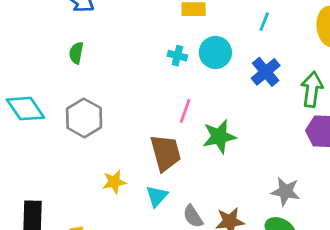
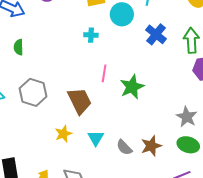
cyan circle: (215, 52) -> (122, 14), moved
brown trapezoid: (166, 153) -> (80, 101), moved
gray star: (285, 191) -> (187, 117), turned 30

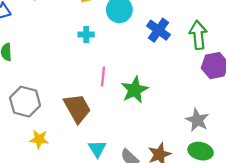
yellow star: (63, 134) -> (39, 139), moved, turned 30

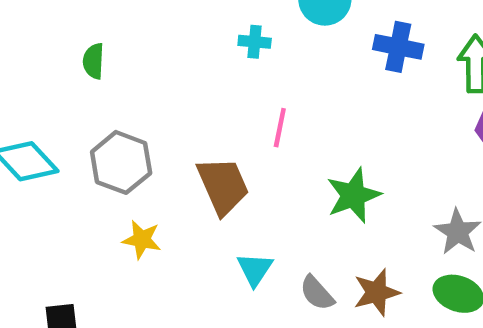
blue cross: (158, 30) -> (398, 47), turned -30
green star: (135, 90) -> (353, 195), moved

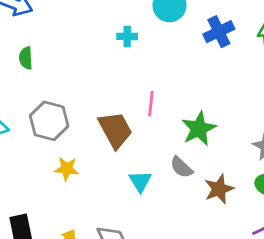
blue cross: (398, 47) -> (219, 32), turned -32
pink line: (280, 128) -> (151, 104), moved
gray semicircle: (317, 293) -> (181, 167), moved

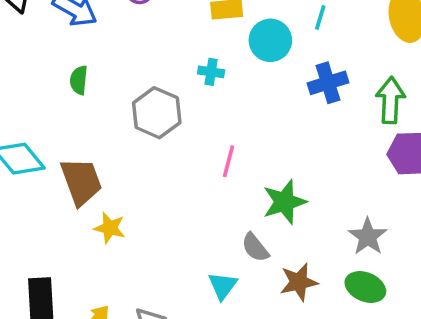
gray hexagon: (49, 121) -> (157, 113), moved
brown trapezoid: (115, 130) -> (81, 181), moved
cyan triangle: (140, 181) -> (223, 286), moved

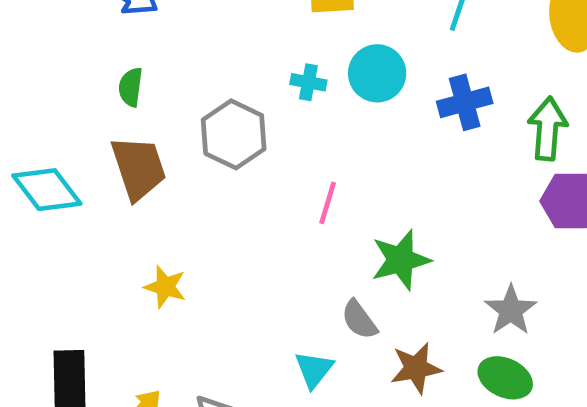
cyan circle: (270, 40) -> (377, 73), moved
brown trapezoid: (81, 181) -> (139, 168), moved

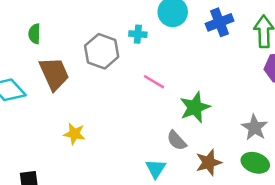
cyan cross: (308, 82) -> (138, 34), moved
green semicircle: (131, 87) -> (34, 34), moved
pink line: (328, 203) -> (154, 82), turned -70

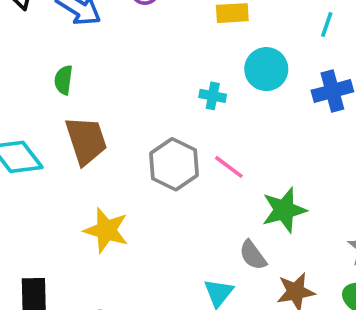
gray hexagon: (102, 51) -> (174, 164), moved
yellow star: (74, 134) -> (106, 230), size x1.4

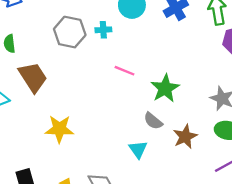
gray hexagon: (174, 164) -> (70, 32), moved

